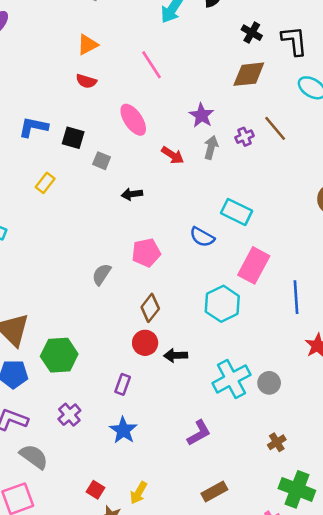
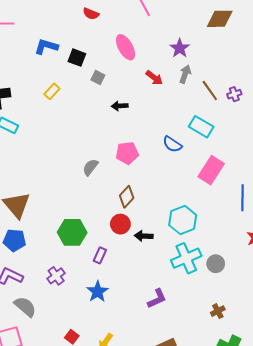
brown line: (275, 128) -> (210, 90), moved
purple cross: (244, 137) -> (234, 94), moved
cyan hexagon: (222, 304) -> (183, 220), moved
green hexagon: (59, 355) -> (72, 232), moved

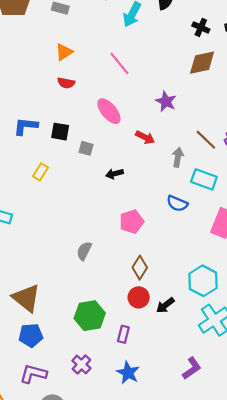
gray arrow: (185, 74) -> (178, 157), moved
gray semicircle: (90, 167) -> (84, 251), moved
black arrow: (144, 236) -> (165, 305), turned -30

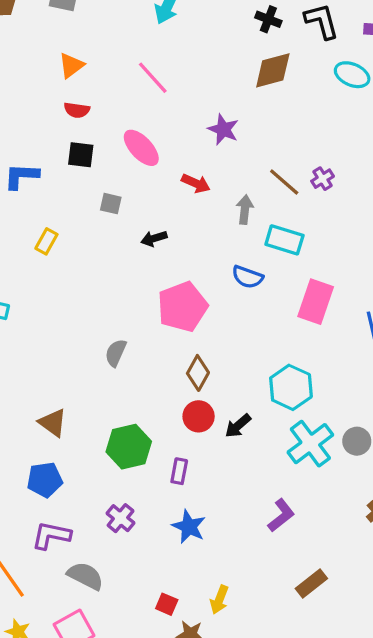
black square: (60, 132) -> (81, 155), moved
pink pentagon: (132, 222) -> (182, 307), size x1.4
brown triangle: (26, 298) -> (53, 423), moved, size x0.7

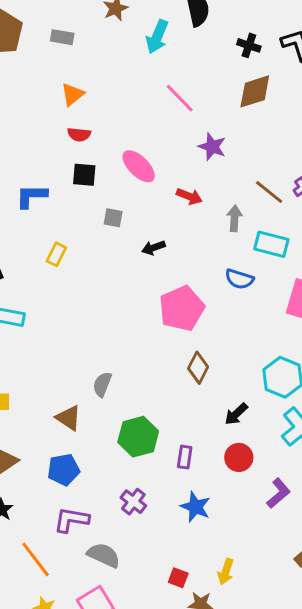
pink line: (153, 78) -> (180, 98), moved
gray semicircle: (116, 353) -> (102, 384), moved
red circle: (199, 416) -> (239, 457), moved

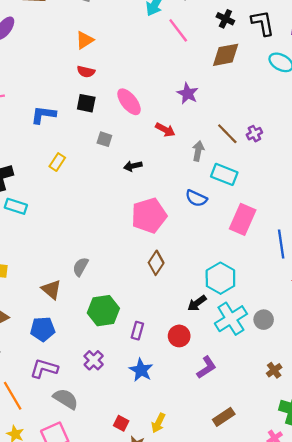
pink line: (180, 98) -> (178, 30), moved
black arrow: (236, 414) -> (197, 303), moved

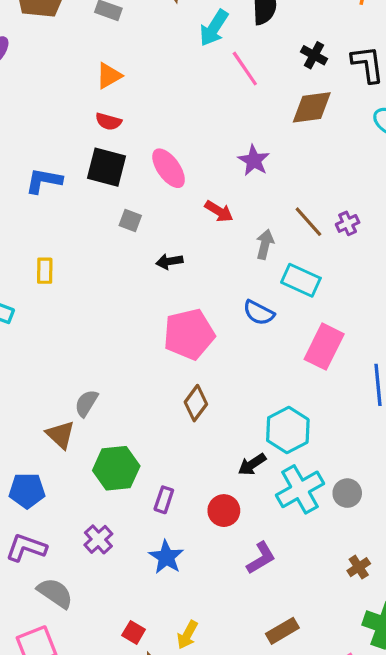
black square: (86, 103) -> (106, 167), size x1.4
yellow rectangle: (57, 162) -> (45, 271), moved, turned -36
brown triangle: (51, 290) -> (60, 435), moved

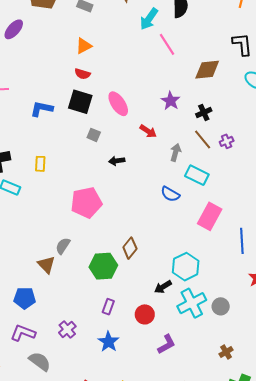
black cross: (314, 55) -> (204, 112), moved, turned 35
pink pentagon: (189, 334) -> (86, 203), moved
green hexagon: (116, 468) -> (103, 266), moved

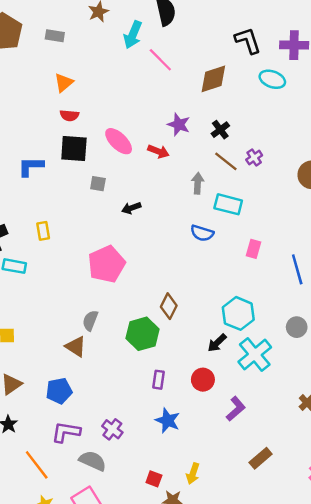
red arrow: (148, 131) -> (158, 151), moved
pink rectangle: (210, 216) -> (253, 249), size x0.6
gray circle: (221, 306) -> (297, 327), moved
purple cross: (67, 329) -> (112, 429), moved

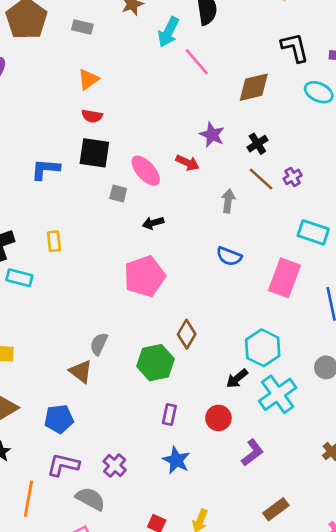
pink ellipse: (119, 141) -> (146, 171), moved
cyan rectangle: (228, 204) -> (313, 232), moved
pink rectangle: (253, 249) -> (285, 278), size x1.8
pink pentagon: (107, 264) -> (145, 276), moved
orange line: (37, 465) -> (28, 499), turned 44

